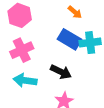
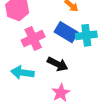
pink cross: (22, 50) -> (33, 39), moved

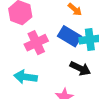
black arrow: (58, 64) -> (80, 68), moved

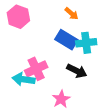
pink cross: (36, 43) -> (36, 69), moved

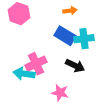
orange arrow: (72, 14) -> (70, 11), turned -48
pink star: (61, 99) -> (60, 93), turned -30

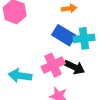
pink cross: (36, 64) -> (53, 65), moved

